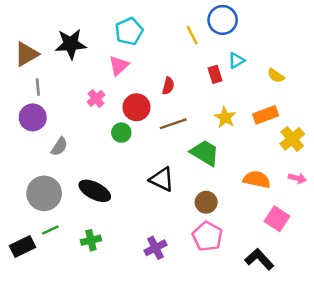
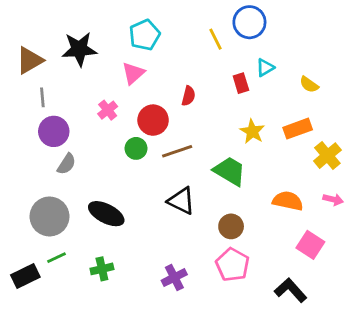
purple circle: (33, 117) -> (54, 131), moved
brown line: (173, 124) -> (177, 151), moved

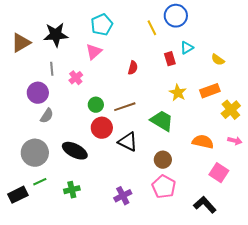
gray line: (42, 97) -> (52, 69), moved
red circle: (153, 120) -> (102, 128), moved

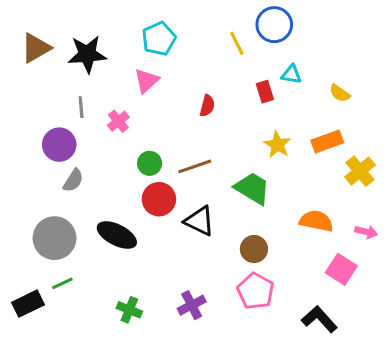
brown triangle: (21, 43) -> (36, 48), moved
cyan triangle: (187, 48) -> (291, 74), turned 40
pink arrow: (235, 141) -> (366, 232), moved
green cross: (72, 190) -> (129, 310), moved, turned 35

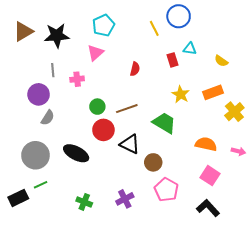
pink cross: (118, 121) -> (77, 79), turned 32
brown circle: (254, 249) -> (153, 162), moved
pink square: (341, 269) -> (210, 176), moved

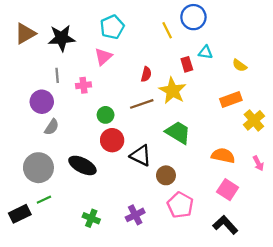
yellow star: (181, 94) -> (173, 91), moved, size x1.4
brown line: (127, 109) -> (142, 104), moved
pink arrow: (238, 151) -> (258, 163), turned 48

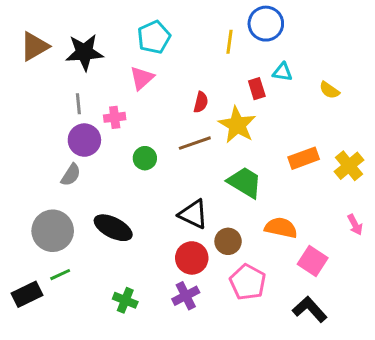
yellow line: (167, 30) -> (230, 42), turned 35
orange rectangle: (231, 100) -> (304, 158), moved
purple circle: (42, 102) -> (84, 140), moved
red circle: (112, 140) -> (192, 258), moved
orange semicircle: (223, 156) -> (281, 228), moved

